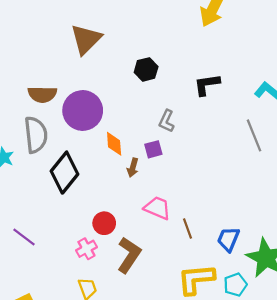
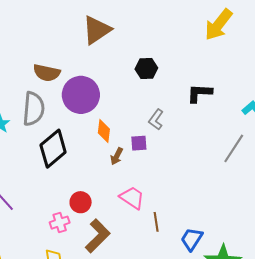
gray line: (254, 135) -> (234, 148), turned 44

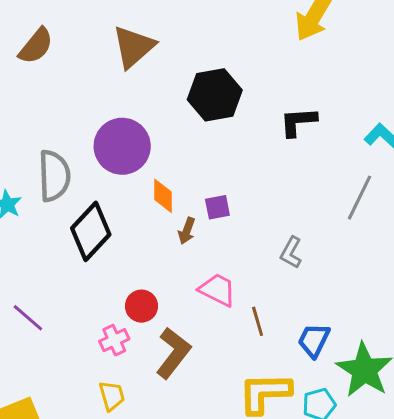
black hexagon: (146, 68) -> (215, 95), size x1.6
brown semicircle: (47, 73) -> (36, 46), moved, turned -56
gray L-shape: (156, 120) -> (291, 253), moved

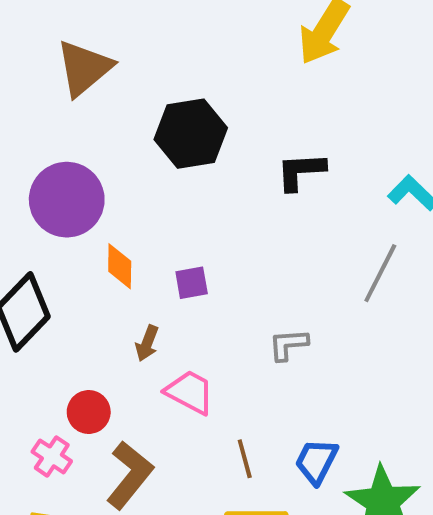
brown arrow: (187, 231) -> (147, 343), moved
gray L-shape: (291, 253) -> (288, 345), turned 56
brown line: (258, 321) -> (245, 459), moved
pink cross: (114, 340) -> (52, 456), turned -32

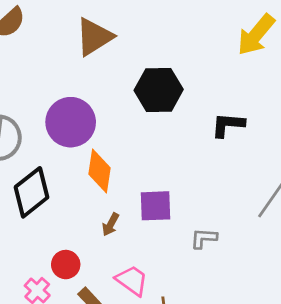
orange diamond: (120, 266) -> (100, 171), size x1.4
purple square: (192, 283) -> (155, 206), moved, size x1.5
pink trapezoid: (190, 392) -> (132, 280), moved

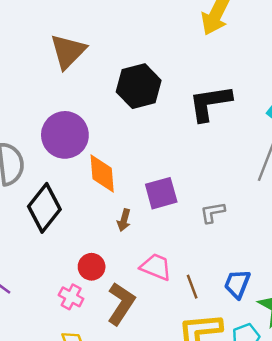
black L-shape: (228, 125) -> (210, 103), size x1.4

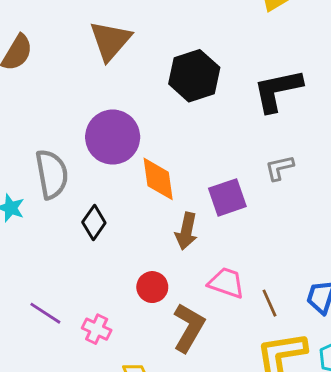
black diamond: (44, 208) -> (94, 223), size x0.6
gray L-shape: (213, 212) -> (279, 168), moved
brown arrow: (124, 220) -> (186, 231), size x1.4
pink cross: (71, 297) -> (97, 329), moved

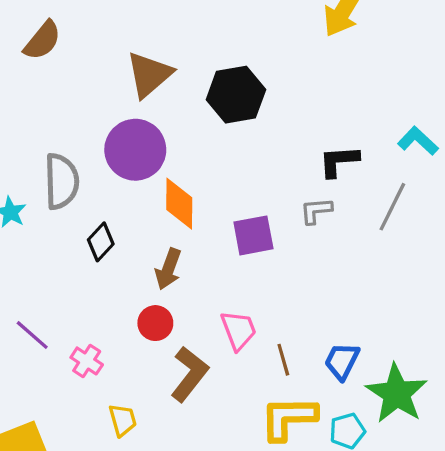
brown triangle: (110, 41) -> (149, 74), moved
black L-shape: (278, 90) -> (339, 161), moved, size x0.7
brown arrow: (186, 231) -> (168, 269), moved
pink trapezoid: (226, 283) -> (239, 330), turned 42

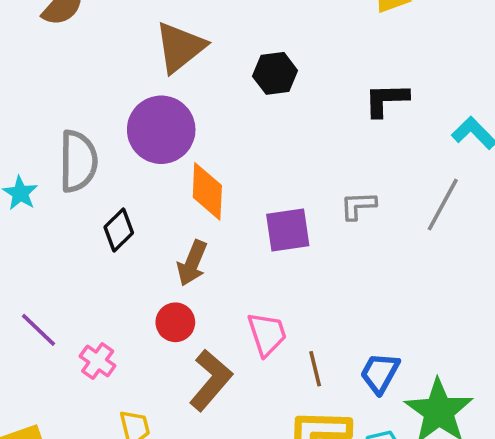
black hexagon: (236, 95) -> (275, 73), size x0.7
black L-shape: (339, 161) -> (386, 100), moved

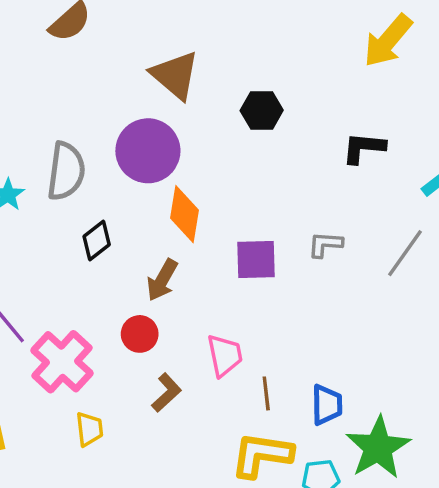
brown triangle: (180, 47) -> (175, 75), turned -48
pink cross: (98, 361) -> (62, 362), size x1.8
blue trapezoid: (380, 373) -> (327, 405), turned 144
brown L-shape: (211, 380) -> (166, 393), size x0.7

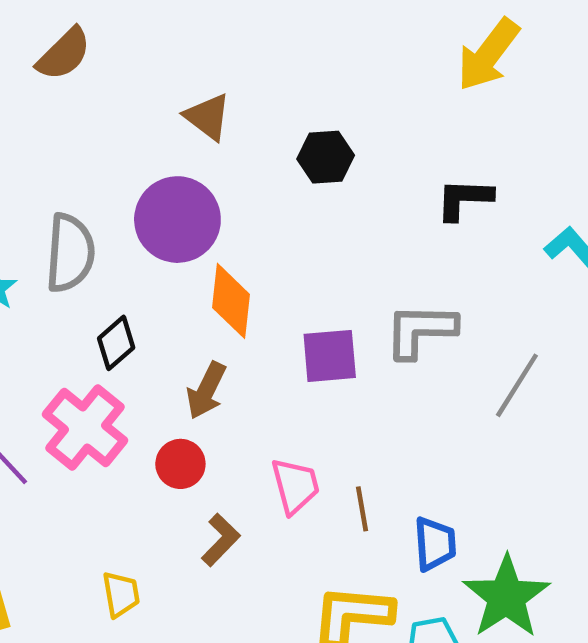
brown triangle: (175, 75) -> (208, 117), size x0.7
gray L-shape: (325, 244) -> (420, 331), size x1.6
gray line: (405, 253) -> (517, 385), moved
pink cross: (62, 362) -> (85, 427), moved
brown line: (266, 393) -> (362, 509), moved

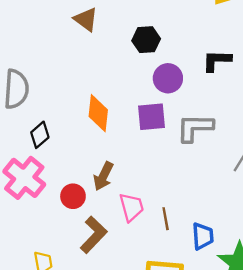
purple circle: (177, 220) -> (168, 78), moved, size x0.7
purple square: (330, 356) -> (151, 117), moved
brown arrow: (206, 390) -> (103, 176), moved
brown L-shape: (221, 540) -> (94, 235), size x1.4

